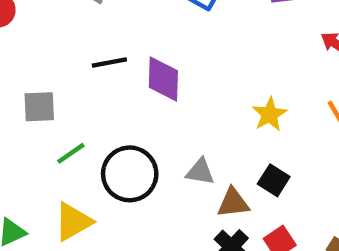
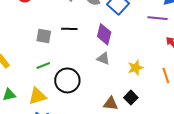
purple diamond: (163, 79) -> (104, 34), moved
gray square: (39, 107) -> (44, 36), moved
gray triangle: (200, 172) -> (103, 59), moved

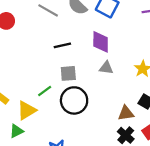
gray square: (44, 36) -> (68, 73), moved
yellow triangle: (37, 96) -> (27, 110), moved

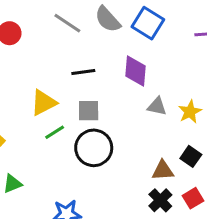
gray triangle: (106, 68) -> (157, 106), moved
yellow triangle: (27, 110) -> (44, 103), moved

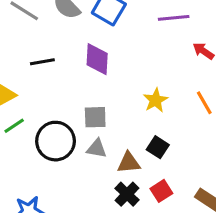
gray triangle: (157, 106) -> (97, 149), moved
gray square: (89, 111) -> (95, 117), moved

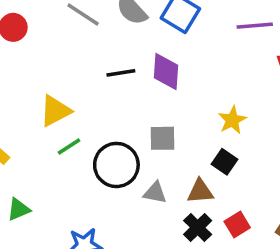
black line: (42, 62) -> (121, 73), moved
black square: (158, 147) -> (225, 162), moved
gray triangle: (97, 149) -> (155, 193), moved

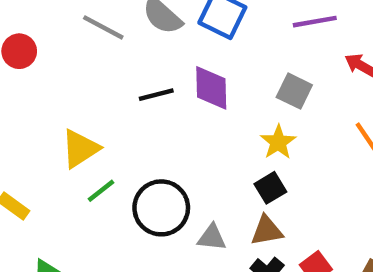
yellow star: (232, 120) -> (278, 142), moved
gray square: (163, 138) -> (294, 91), moved, turned 32
black square: (225, 162) -> (270, 188), moved, turned 30

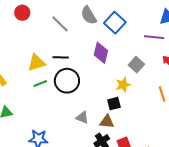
gray line: (103, 27) -> (60, 24), moved
black line: (156, 95) -> (61, 57), moved
black circle: (161, 208) -> (67, 81), moved

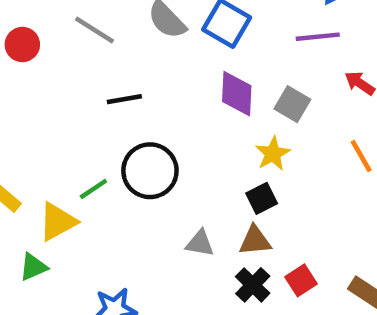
gray line: (60, 24) -> (94, 30), moved
purple diamond: (101, 53) -> (237, 94), moved
black line: (61, 57) -> (124, 99), moved
yellow triangle: (36, 63) -> (58, 222), moved

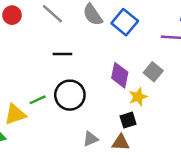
purple diamond: (237, 94) -> (120, 75), moved
gray triangle: (200, 243) -> (90, 139), turned -42

